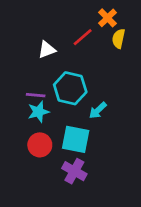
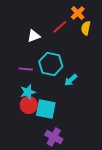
cyan star: (38, 112) -> (28, 92), moved
cyan square: (76, 139) -> (46, 109), moved
purple cross: (74, 171) -> (54, 137), moved

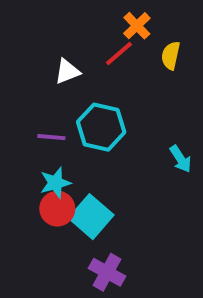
orange cross: (78, 13) -> (137, 26), moved
cyan arrow: (71, 80) -> (181, 159), moved, turned -80
cyan square: (46, 109) -> (91, 217), turned 30

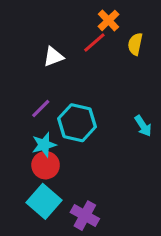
cyan hexagon: (101, 127) -> (77, 123), moved
purple line: (51, 137) -> (41, 109), turned -50
cyan square: (91, 217) -> (44, 201), moved

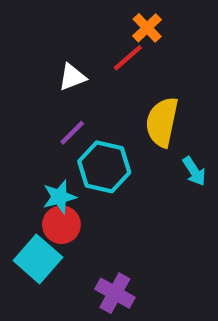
yellow semicircle: (135, 44) -> (162, 122), moved, size x1.6
purple line: (41, 109) -> (72, 133), moved
cyan square: (44, 201) -> (38, 259), moved

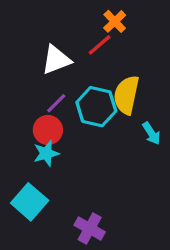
white triangle: (72, 77) -> (56, 60), size x1.4
cyan hexagon: (104, 167) -> (96, 107), moved
red circle: (61, 225) -> (48, 130), moved

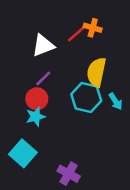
orange cross: (115, 21) -> (93, 28), moved, turned -30
cyan hexagon: (96, 107) -> (86, 98), moved

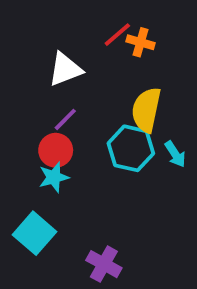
red line: (76, 34) -> (117, 35), moved

